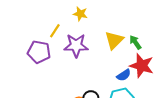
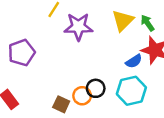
purple pentagon: (39, 52) -> (22, 53), moved, turned -30

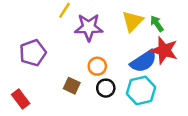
blue semicircle: (134, 61) -> (143, 61), size x1.6
orange circle: (82, 96) -> (97, 66), moved
brown square: (61, 104) -> (72, 86), moved

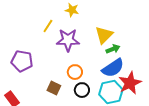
green arrow: (157, 24) -> (113, 49), moved, turned 104
red star: (164, 50) -> (130, 83), moved, turned 30
purple pentagon: (33, 53) -> (22, 61), turned 30

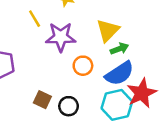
yellow line: (48, 26) -> (35, 19), turned -64
orange circle: (75, 72) -> (83, 66), moved
black circle: (82, 90) -> (69, 106), moved

